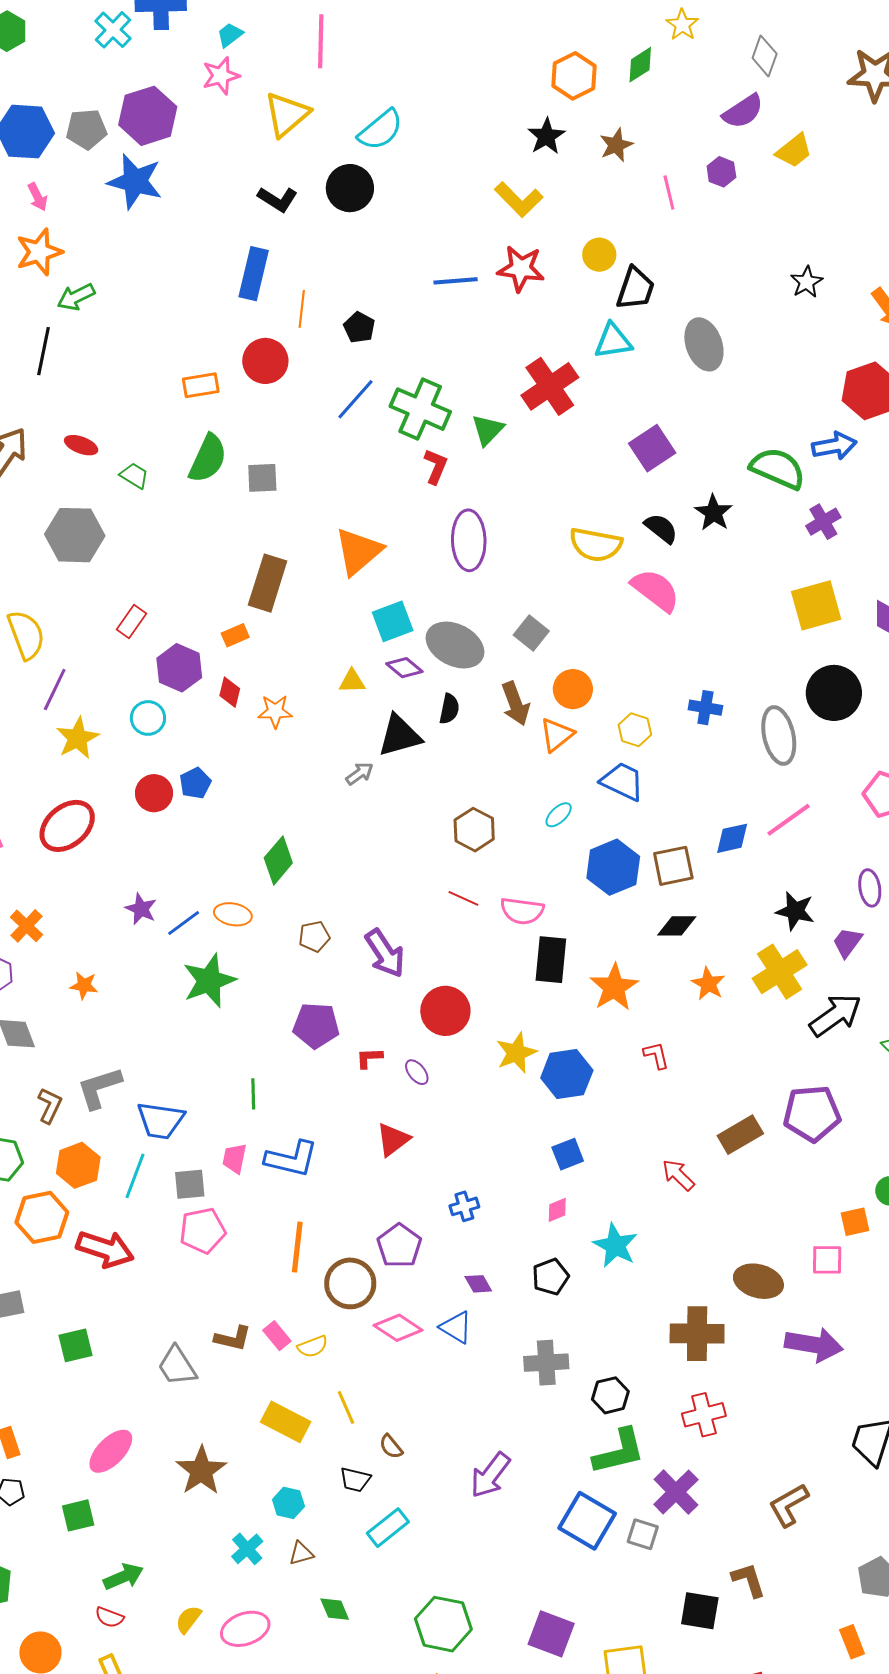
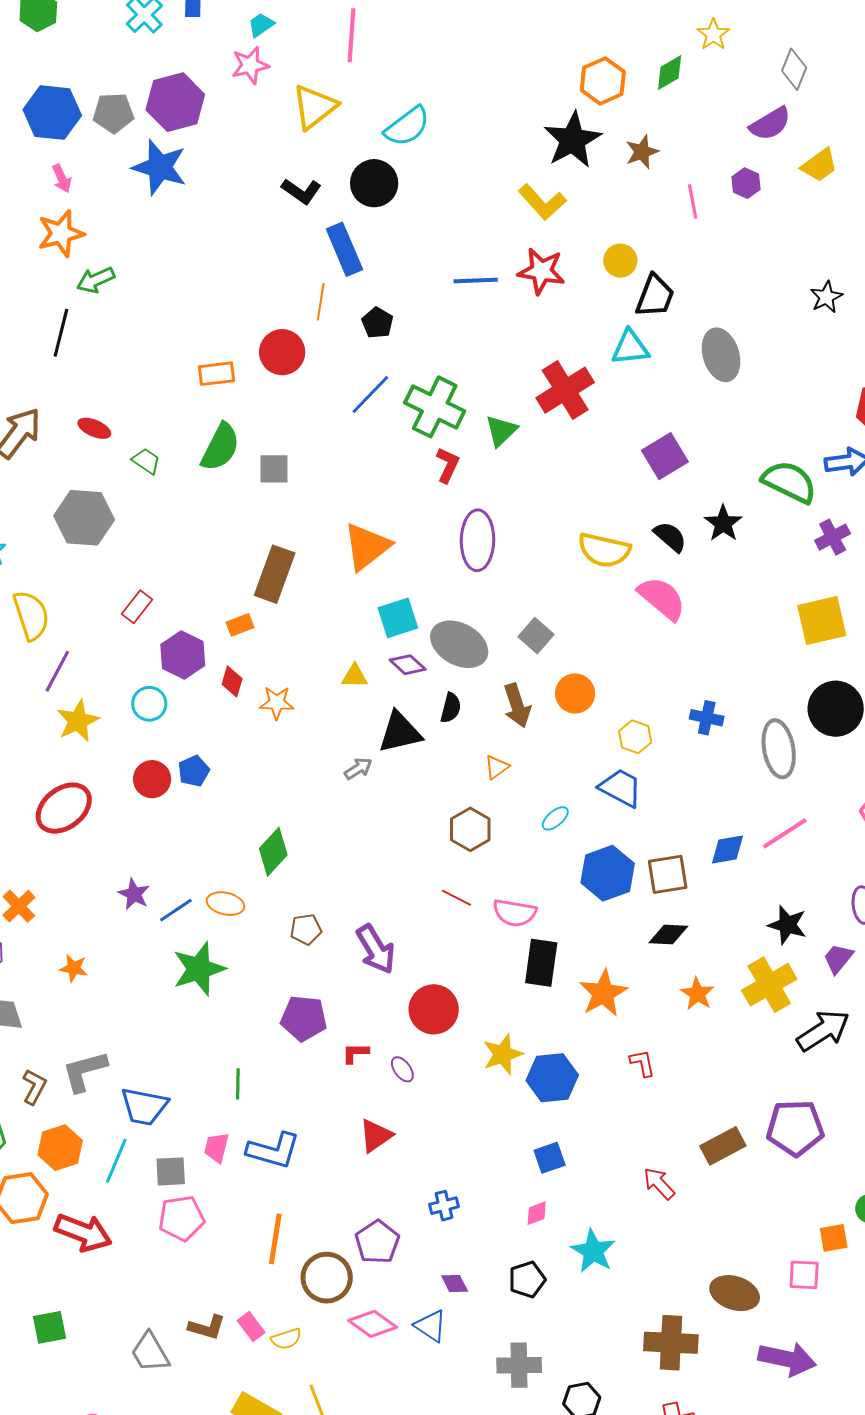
black star: (546, 136) -> (573, 140), size x1.5
blue rectangle: (254, 274) -> (344, 249), moved, turned -39
orange triangle: (557, 735) -> (497, 767), moved, size x0.7

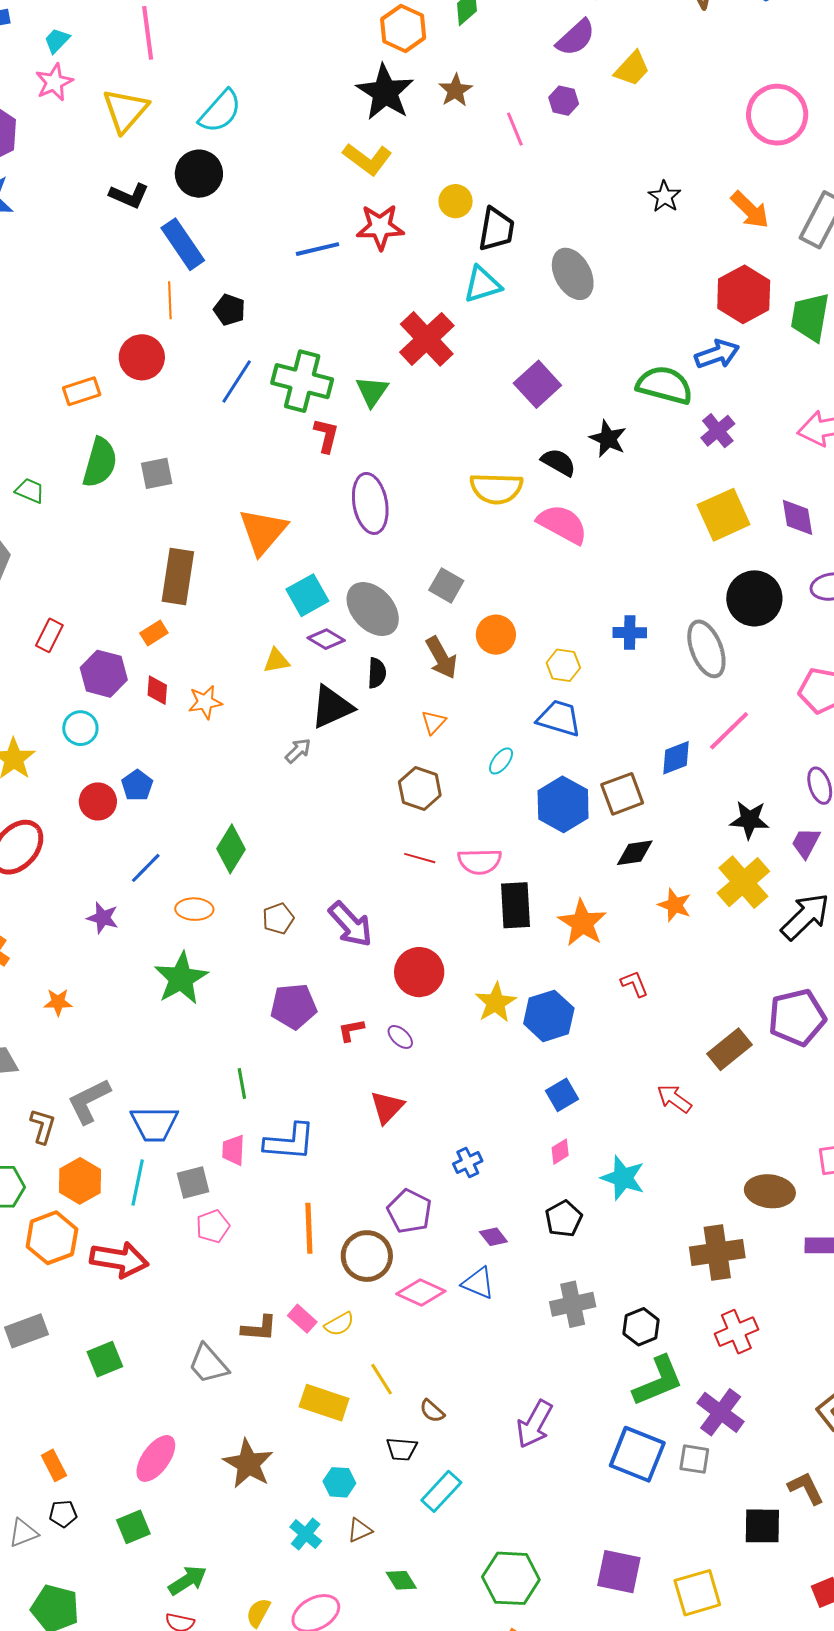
gray ellipse: (459, 644) -> (373, 609), turned 30
blue line: (176, 910) -> (146, 868), moved
pink pentagon: (181, 1218) -> (213, 1226), size x0.7

